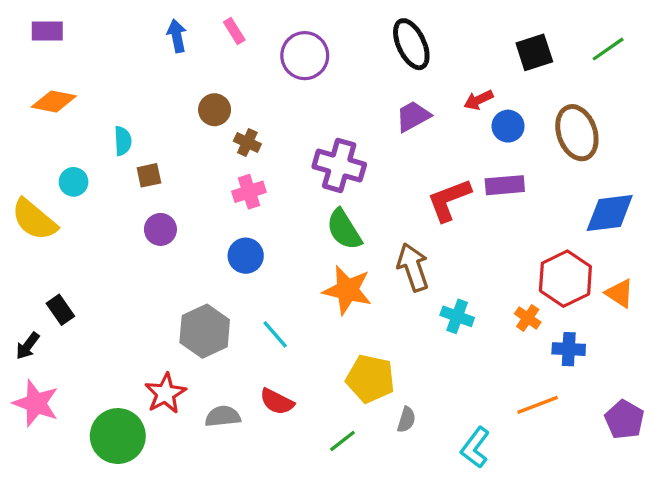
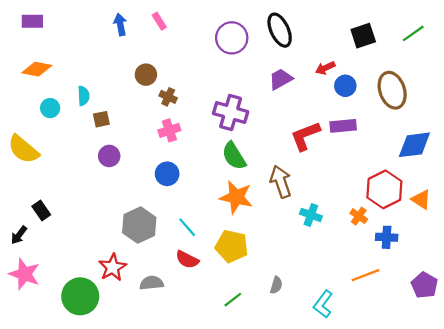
purple circle: (305, 56) -> (232, 38), moved
cyan circle: (74, 182) -> (50, 108), moved
yellow pentagon: (370, 379) -> (232, 246), moved
red semicircle: (277, 402) -> (187, 260), moved

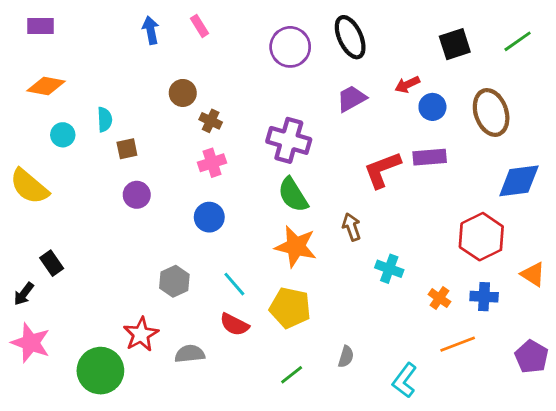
brown arrow: (281, 182) -> (352, 227), size x0.7
orange triangle: (421, 199) -> (533, 274), moved
orange cross: (359, 216) -> (439, 298), moved
gray hexagon: (139, 225) -> (174, 281), size x0.7

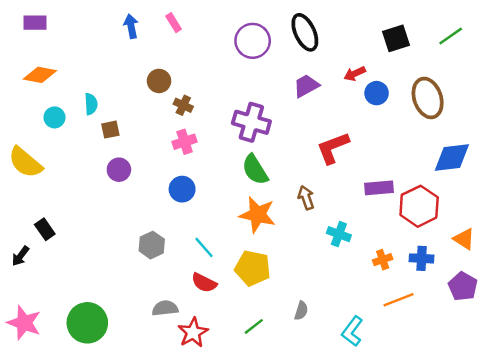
purple rectangle: (430, 157) -> (379, 188), moved
orange cross: (439, 298) -> (383, 260), turned 36
red star: (141, 334) -> (193, 333), moved
pink star: (31, 343) -> (24, 323), moved
purple pentagon: (532, 357) -> (463, 286), moved

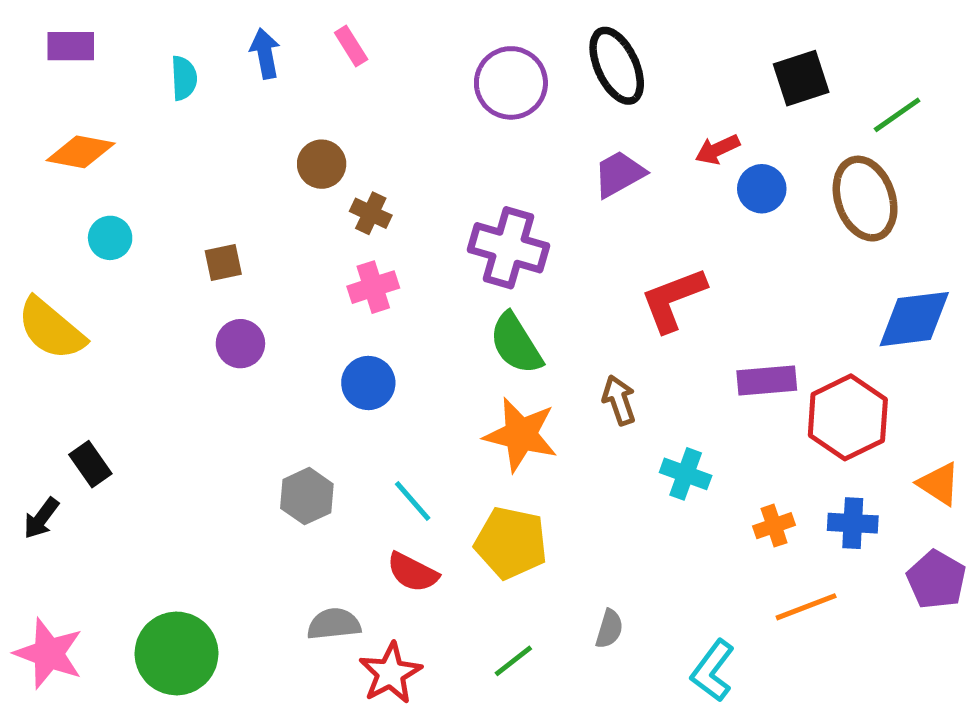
green line: (451, 36) -> (897, 115), moved
cyan semicircle: (91, 104) -> (184, 78), moved

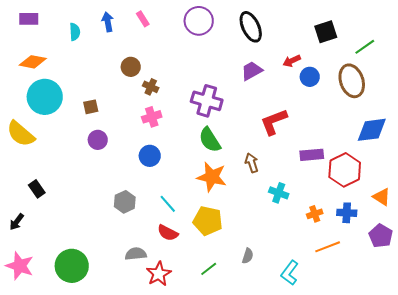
purple circle: (511, 83) -> (199, 21), moved
cyan circle: (110, 238) -> (45, 97), size x2.0
black arrow: (41, 518) -> (17, 222), moved

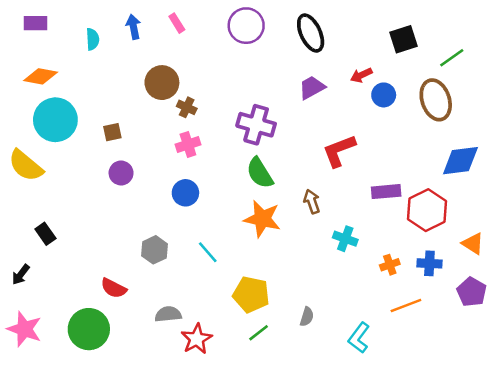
brown circle: (131, 67) -> (162, 83), size x1.4
yellow pentagon: (208, 221) -> (251, 294), moved
red semicircle: (168, 233) -> (114, 288), moved

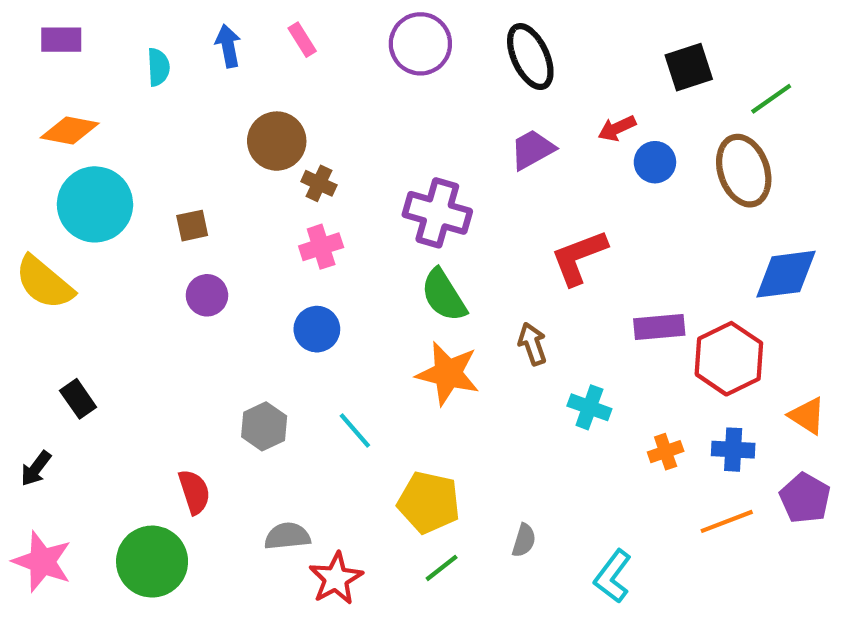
red semicircle: (114, 288) -> (194, 492), turned -135
orange line: (406, 306) -> (727, 521), moved

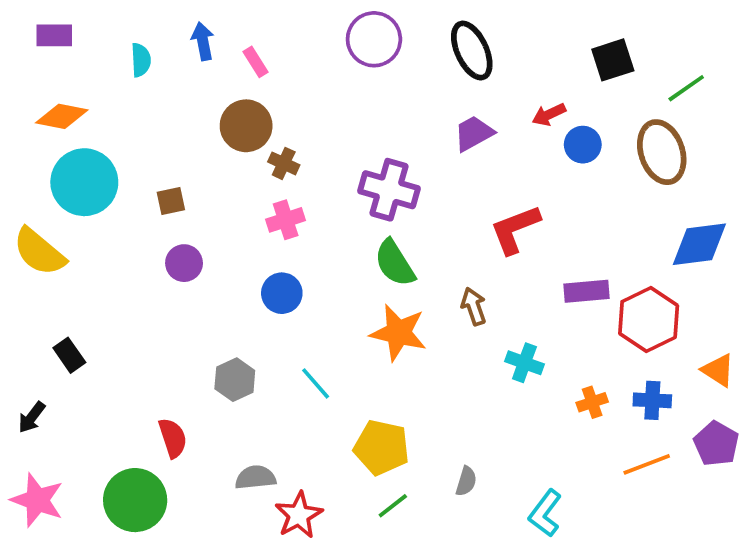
pink rectangle: (302, 40) -> (255, 62), moved

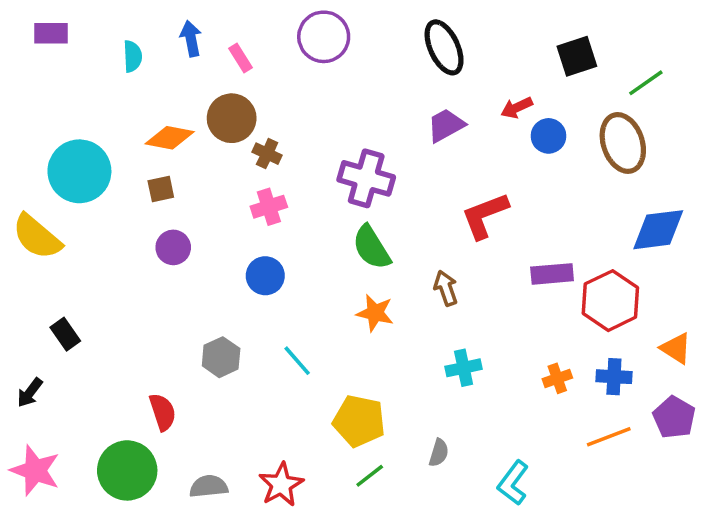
purple circle: (374, 39) -> (324, 37), moved
orange diamond: (62, 116) -> (170, 138), moved
orange star: (398, 333) -> (375, 313), size x0.7
cyan cross: (524, 363) -> (464, 368), moved, turned -32
gray semicircle: (255, 477) -> (209, 486), moved

